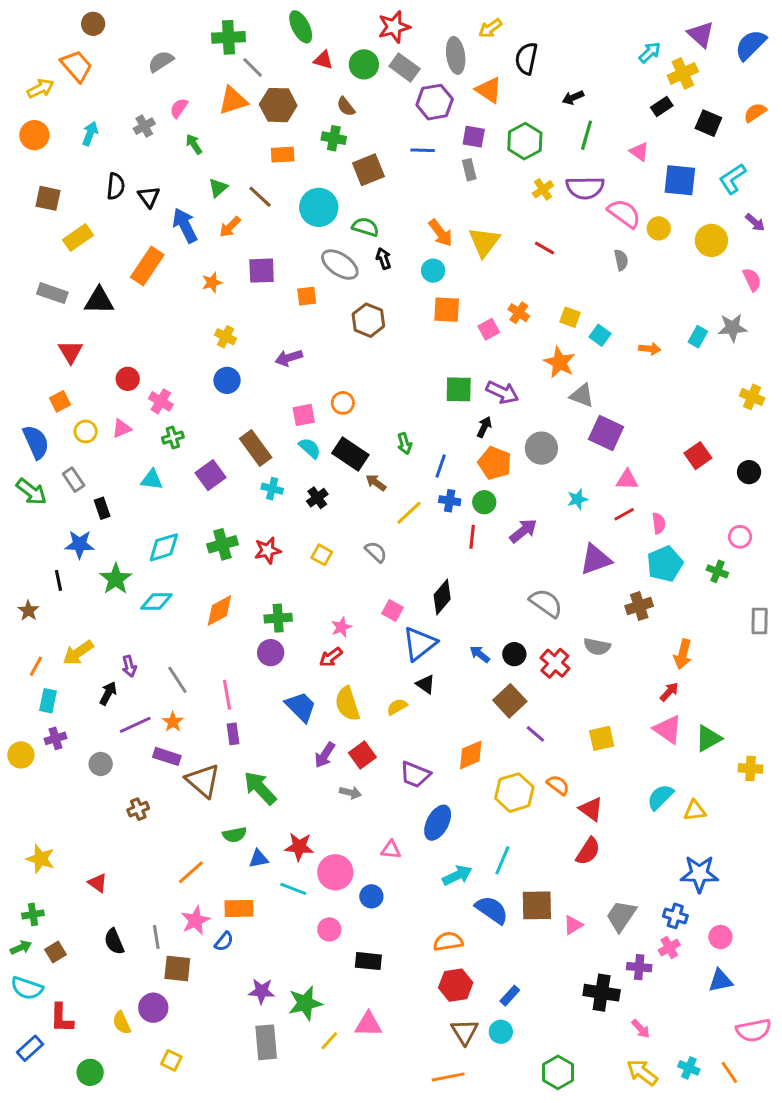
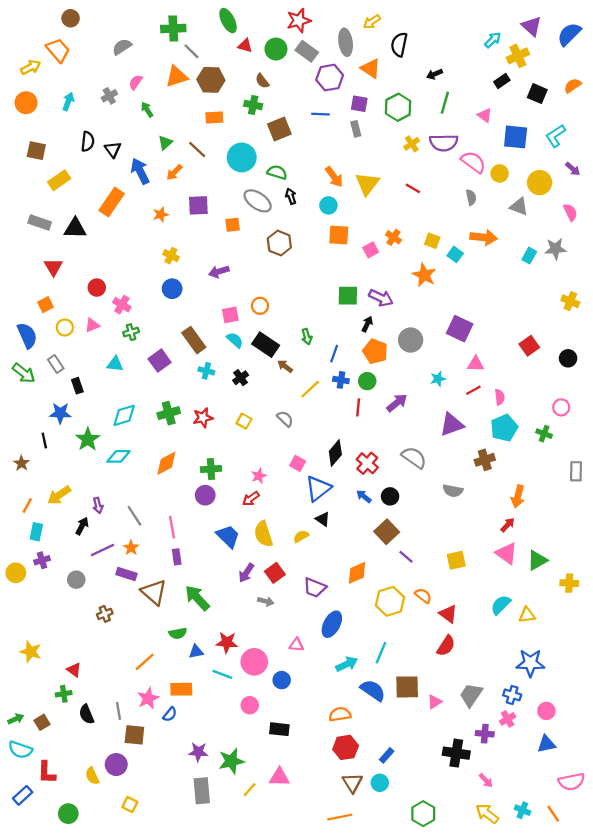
orange arrow: (650, 349) -> (484, 237), moved, size x1.6
gray triangle: (582, 395) -> (519, 207), moved
red cross: (555, 663) -> (367, 463), moved
green cross: (33, 914) -> (64, 694), moved

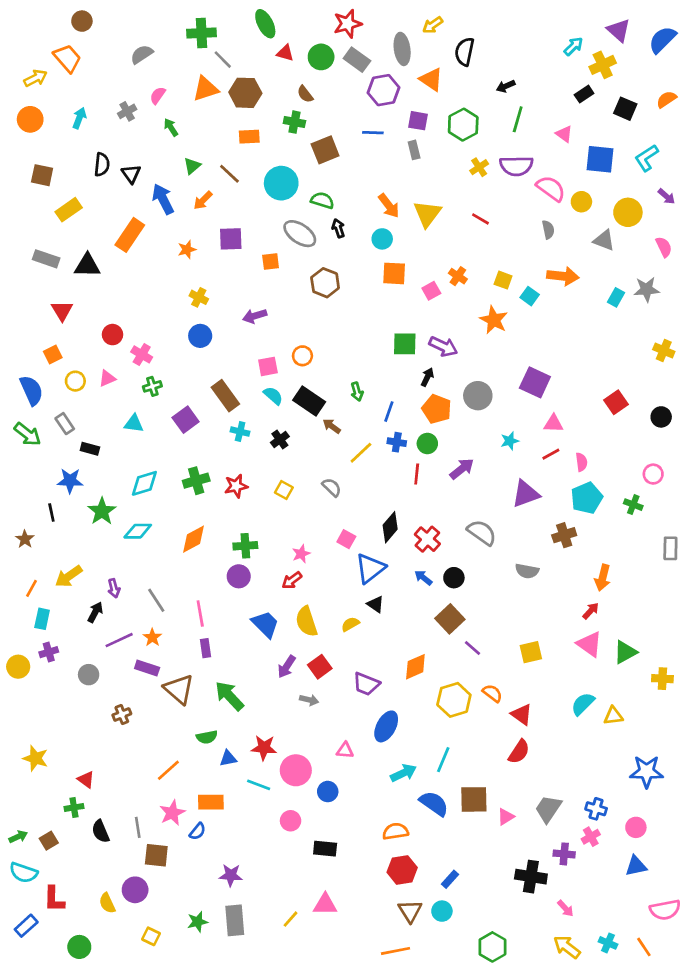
black rectangle: (77, 386) -> (90, 449), turned -56
blue star: (530, 663) -> (647, 772), moved
green star: (231, 761) -> (198, 922), moved, size x0.7

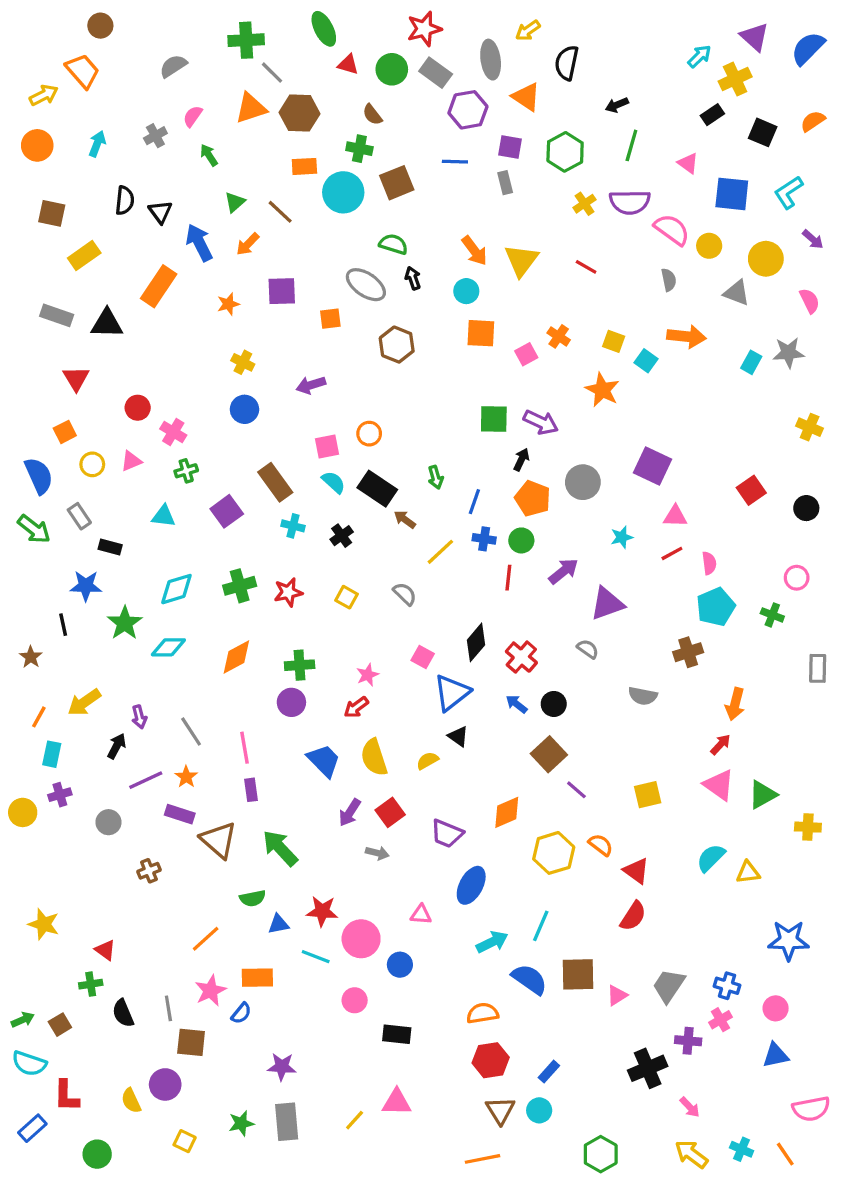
cyan circle: (281, 183) -> (343, 192), moved
purple triangle: (526, 494) -> (607, 604), moved
gray semicircle: (482, 532) -> (588, 649), size x0.6
black cross: (531, 877) -> (648, 1068), turned -32

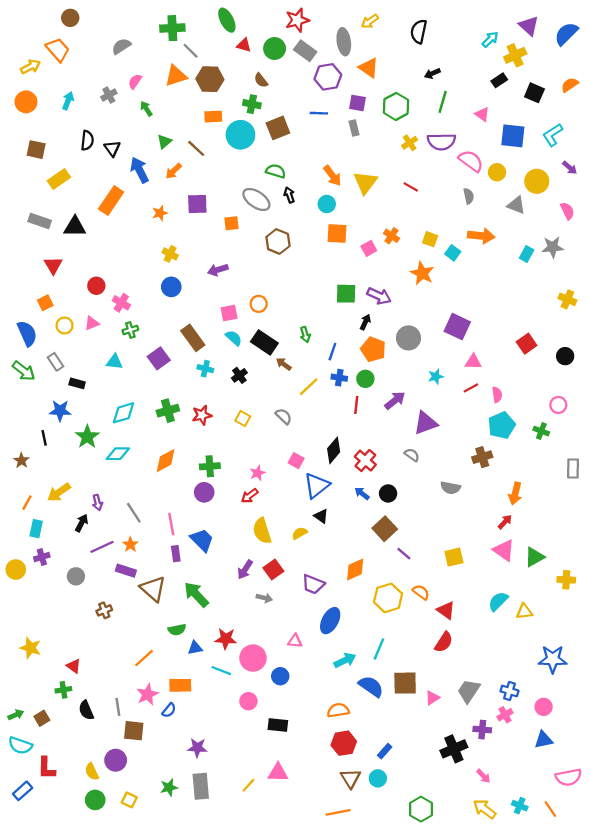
black semicircle: (567, 63) -> (419, 31), moved
blue trapezoid: (324, 761) -> (202, 540), moved
green circle: (97, 1154) -> (95, 800), moved

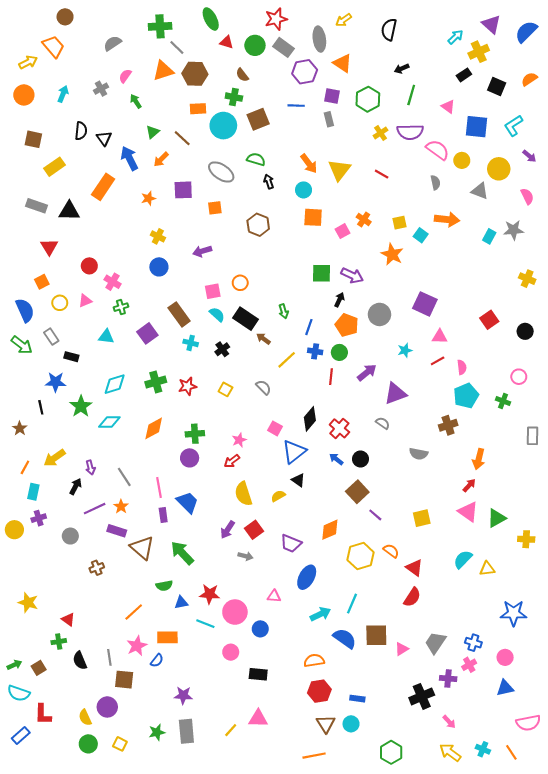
gray ellipse: (256, 199) -> (221, 172), moved
yellow square: (430, 239) -> (400, 223), turned -32
blue rectangle: (385, 751) -> (357, 699), turned 56

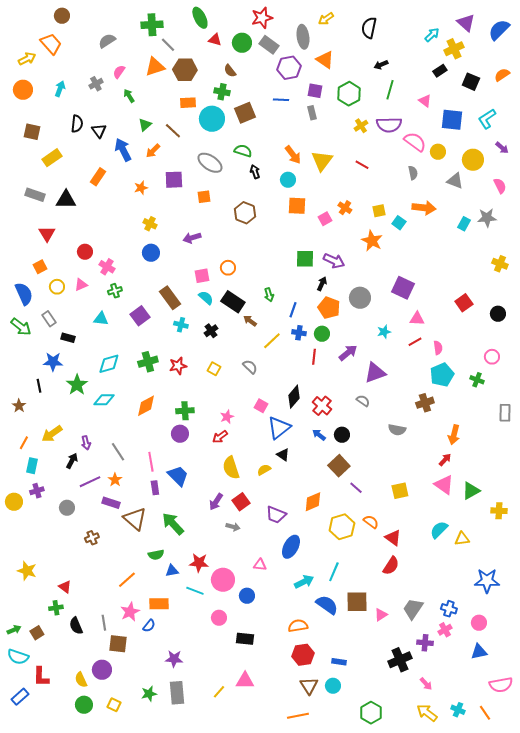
orange rectangle: (103, 187) -> (98, 177), size x0.7

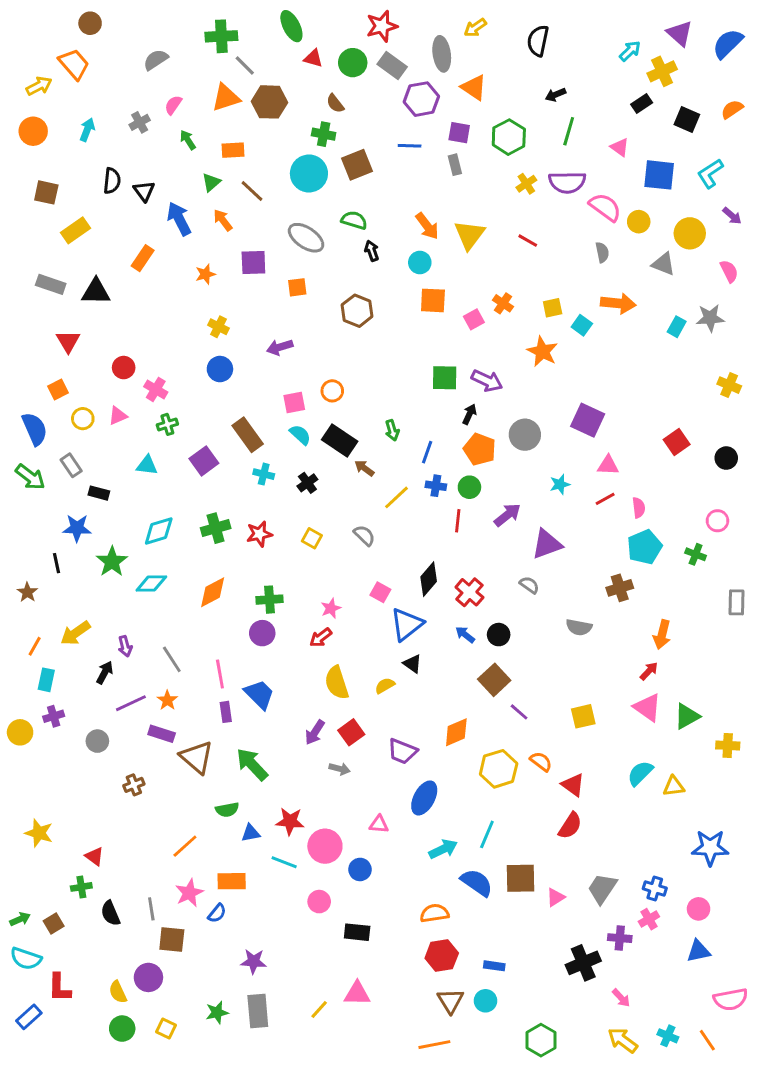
orange rectangle: (188, 103) -> (233, 150), moved
orange arrow: (153, 151) -> (223, 220), turned 98

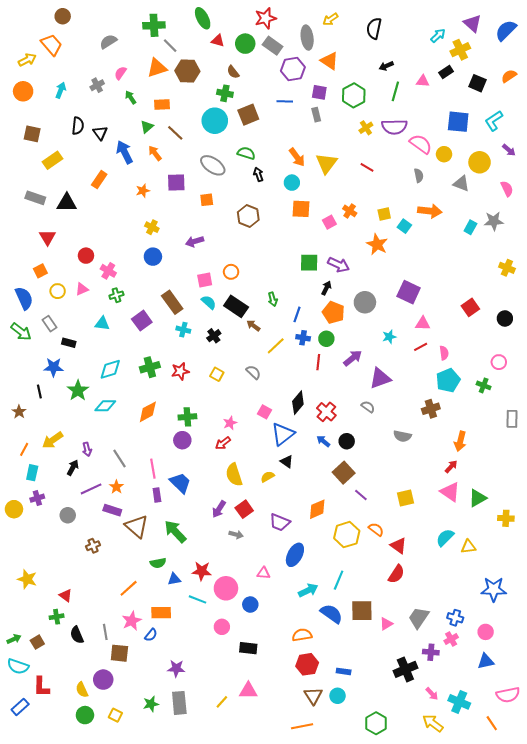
pink triangle: (620, 147) -> (423, 81), moved, turned -32
cyan cross: (668, 1036) -> (459, 702), moved, size x1.5

